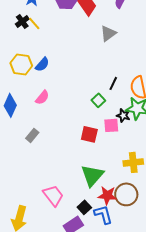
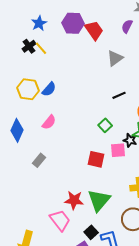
black line: (113, 83) -> (119, 95), moved, turned 40
red star: (107, 195) -> (74, 200), moved

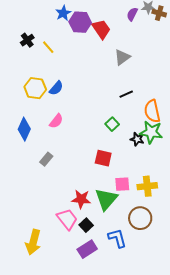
blue star: (39, 23) -> (63, 13), moved
purple semicircle: (127, 26) -> (132, 14), moved
black cross: (29, 46) -> (27, 40), moved
pink square: (118, 150) -> (122, 184), moved
black square: (91, 232) -> (86, 225), moved

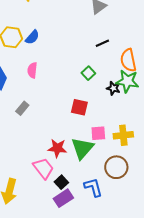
pink semicircle: (56, 121) -> (32, 70), turned 147
black square: (86, 225) -> (61, 182), moved

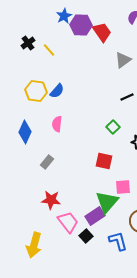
red star: (57, 148) -> (51, 200), moved
purple rectangle: (63, 198) -> (95, 216), moved

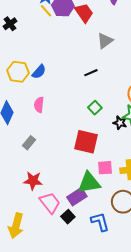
yellow line: (49, 50) -> (46, 11), moved
black line: (127, 97) -> (91, 73), moved
red square: (104, 161) -> (86, 142), size x1.4
green triangle: (107, 202) -> (89, 183), turned 40

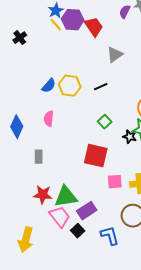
yellow hexagon: (18, 72) -> (70, 86), moved
gray rectangle: (29, 143) -> (39, 157), turned -40
green triangle: (89, 183) -> (66, 197), moved

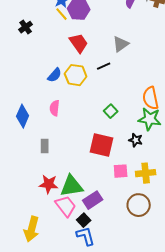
red trapezoid: (94, 27) -> (79, 43), moved
black line: (101, 87) -> (104, 66), moved
black star: (130, 137) -> (136, 140), moved
blue L-shape: (110, 236) -> (86, 236), moved

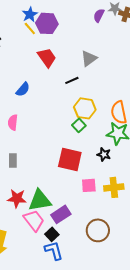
yellow hexagon: (76, 75) -> (85, 108), moved
pink semicircle: (55, 108) -> (13, 122), moved
brown circle: (139, 205) -> (98, 230), moved

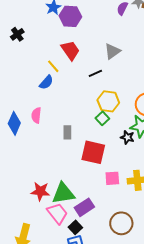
yellow line: (30, 28) -> (53, 66), moved
black star: (104, 154) -> (127, 137), moved
gray rectangle: (13, 160) -> (67, 132), moved

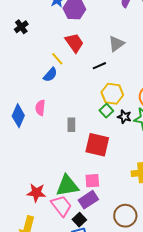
black star: (127, 137) -> (124, 117), moved
pink square: (112, 178) -> (92, 181), moved
red star: (40, 191) -> (36, 193), moved

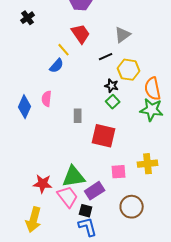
yellow hexagon: (112, 94) -> (129, 70), moved
black star: (124, 117) -> (112, 86), moved
pink square: (92, 181) -> (119, 172), moved
black square: (79, 220) -> (86, 211), turned -32

